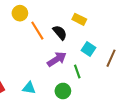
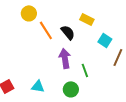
cyan square: (89, 49) -> (105, 40), moved
purple arrow: (57, 59) -> (65, 58), turned -66

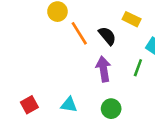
green line: (85, 70) -> (138, 68), moved, turned 40

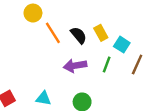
yellow rectangle: (132, 19) -> (101, 33), moved, turned 35
purple arrow: (103, 69) -> (75, 66), turned -90

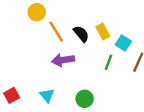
purple arrow: (75, 66) -> (63, 60), moved
cyan triangle: (43, 98) -> (47, 95), turned 42

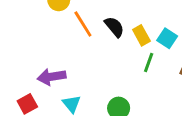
yellow rectangle: (103, 32) -> (141, 35), moved
purple arrow: (63, 60) -> (52, 77), moved

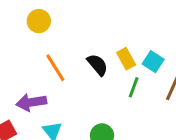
orange line: (83, 24) -> (55, 68), moved
black semicircle: (114, 27) -> (97, 65), moved

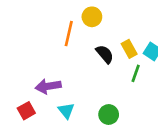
yellow circle: (39, 21) -> (92, 17), moved
orange line: (55, 68) -> (69, 34), moved, turned 45

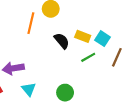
yellow rectangle: (129, 49) -> (83, 36), turned -40
green line: (136, 73) -> (88, 57), turned 40

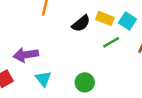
black semicircle: (62, 41) -> (81, 23), turned 91

